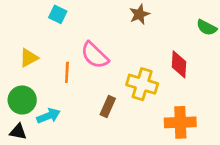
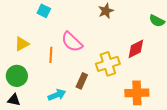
red diamond: (179, 64) -> (136, 49), turned 60
yellow cross: (142, 84) -> (108, 64), turned -35
cyan arrow: (49, 116) -> (57, 95), moved

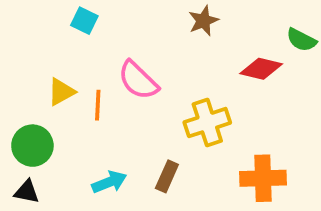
yellow triangle: (22, 44) -> (61, 92), moved
red diamond: (136, 49) -> (261, 69), moved, turned 40
brown rectangle: (82, 81) -> (167, 176), moved

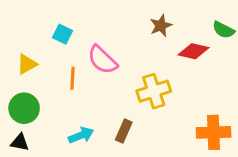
cyan square: (84, 21) -> (63, 34), moved
brown star: (203, 21) -> (161, 26), moved
yellow triangle: (61, 92) -> (27, 64), moved
orange cross: (263, 178) -> (214, 132), moved

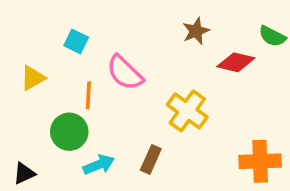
yellow cross: (154, 91) -> (187, 111), turned -36
green circle: (24, 108) -> (69, 132), moved
black triangle: (20, 142) -> (24, 173), turned -36

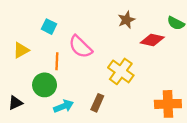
black triangle: (24, 173) -> (15, 103), moved

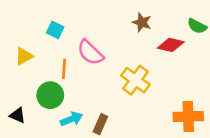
brown star: (126, 20) -> (142, 22), turned -30
black triangle: (15, 103) -> (18, 115), turned 48
brown rectangle: (97, 103) -> (100, 124), moved

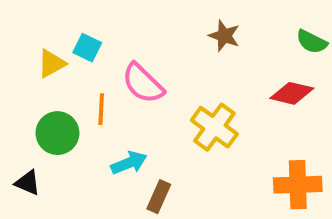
red diamond: (171, 45) -> (292, 93), moved
yellow triangle: (24, 56) -> (52, 64), moved
green circle: (50, 95) -> (57, 133), moved
cyan arrow: (72, 119) -> (129, 163), moved

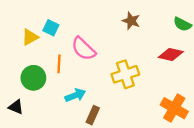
yellow cross: (214, 127) -> (125, 74), turned 36
orange cross: (298, 185) -> (174, 108), turned 32

